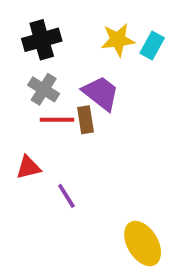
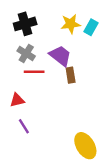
brown rectangle: (85, 120) -> (71, 75), moved
purple line: (66, 196) -> (24, 126), moved

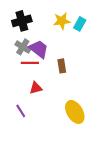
purple trapezoid: (60, 56) -> (39, 49), moved
red triangle: (17, 100) -> (36, 88), moved
yellow ellipse: (85, 146) -> (75, 112), moved

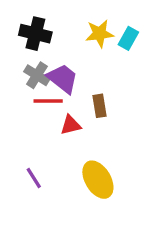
black cross: (22, 21) -> (35, 34), turned 30
red triangle: (36, 88) -> (71, 125), moved
yellow ellipse: (75, 112) -> (98, 180), moved

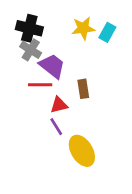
gray cross: (37, 75) -> (31, 50), moved
purple line: (34, 178) -> (56, 127), moved

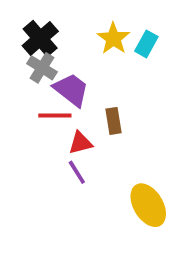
black cross: (29, 28) -> (40, 38), turned 35
yellow star: (83, 28) -> (113, 38), turned -30
yellow ellipse: (82, 151) -> (148, 205), moved

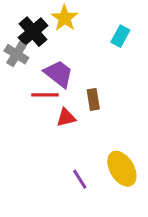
yellow star: (113, 38) -> (65, 18), moved
gray cross: (42, 68) -> (16, 54), moved
purple line: (77, 172) -> (80, 179), moved

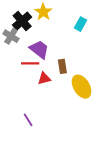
yellow ellipse: (122, 169) -> (82, 87), moved
purple line: (80, 179) -> (28, 120), moved

